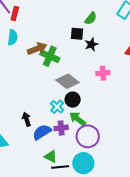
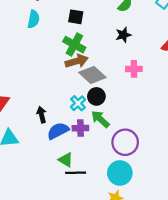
black square: (77, 34) -> (76, 17), moved
brown arrow: (37, 49) -> (77, 61), moved
purple circle: (88, 136) -> (125, 142), moved
cyan circle: (83, 163) -> (120, 173), moved

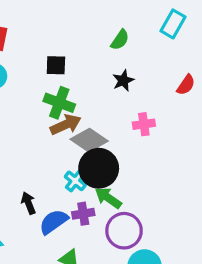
black circle: (96, 96) -> (99, 168), size x1.6
purple circle: (125, 142) -> (124, 231), moved

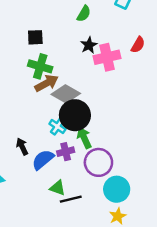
pink cross: (144, 124) -> (107, 57), moved, size x1.5
green arrow: (108, 198) -> (84, 138), turned 35

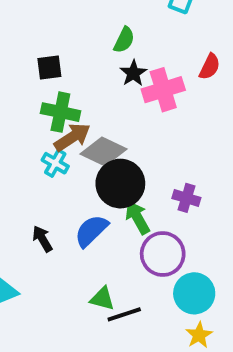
green semicircle: (84, 14) -> (124, 40), moved
cyan cross: (57, 126) -> (55, 163), moved
purple cross: (66, 152) -> (186, 198), moved, turned 35
blue semicircle: (43, 160) -> (91, 231), moved

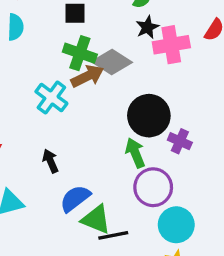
gray diamond: (104, 151) -> (112, 62), moved
cyan cross: (55, 163) -> (51, 98), moved, size x1.4
black circle: (120, 184) -> (149, 116), moved
blue semicircle: (91, 231) -> (75, 198), moved
green triangle: (102, 299) -> (96, 219), size x1.4

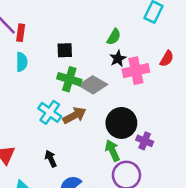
brown arrow: (87, 76) -> (74, 115), moved

